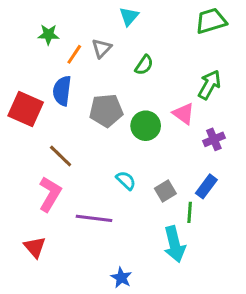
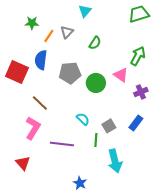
green line: (190, 212) -> (96, 140), moved

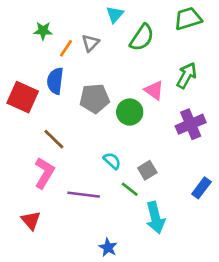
green semicircle: (95, 43) -> (142, 38), moved, size x1.5
pink triangle: (121, 75) -> (154, 90), moved
purple cross: (141, 92) -> (191, 124), size x1.5
blue rectangle: (136, 123) -> (201, 188), moved
green line: (96, 140) -> (130, 189), turned -56

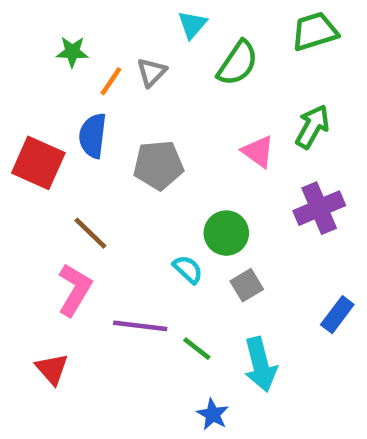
green circle: (130, 112) -> (226, 233), moved
green line: (130, 189) -> (197, 349), moved
blue star: (108, 247) -> (213, 414), moved

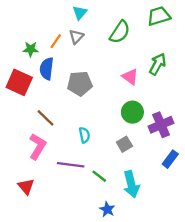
cyan triangle: (192, 25) -> (80, 13), moved
green star: (72, 52) -> (31, 49), moved
purple cross: (319, 208) -> (161, 125), moved
green circle: (226, 233) -> (132, 112), moved
cyan semicircle: (188, 269) -> (84, 135), moved, turned 35

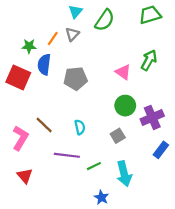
green semicircle: (120, 32) -> (105, 20), moved
brown line: (45, 118) -> (44, 125), moved
pink L-shape: (37, 146) -> (20, 138), moved
green line: (99, 176) -> (94, 166), turned -64

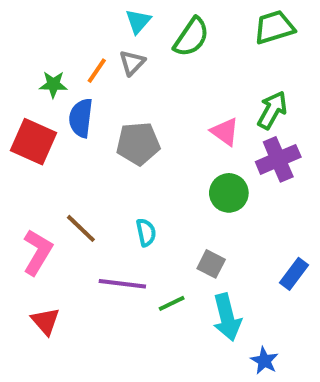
purple cross: (152, 117) -> (278, 159), moved
gray square: (118, 136) -> (211, 264), moved, turned -32
blue star: (101, 197) -> (264, 361), moved

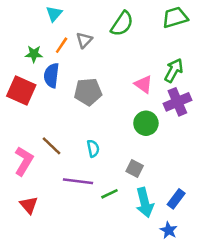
cyan triangle: (138, 21) -> (54, 14), moved
blue rectangle: (294, 274) -> (176, 199), moved

